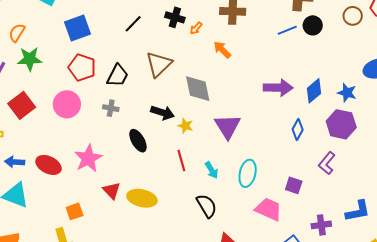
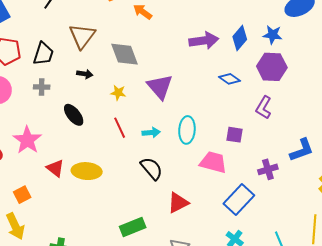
black arrow: (163, 113) -> (85, 74), moved, size x0.7
blue diamond: (298, 130) -> (230, 79), turned -75
cyan arrow: (212, 170) -> (151, 132), turned -54

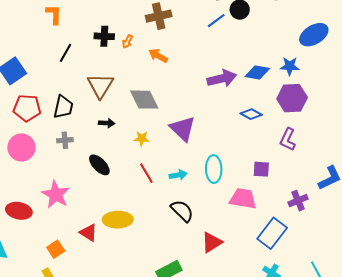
blue diamond: (240, 38) -> (257, 73), turned 65
red triangle: (55, 168) -> (88, 233), moved

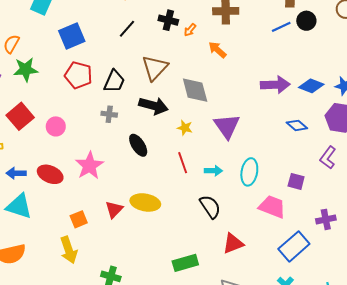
black arrow: (107, 123) -> (153, 106), size x1.8
pink circle: (21, 147) -> (56, 126), moved, size x0.7
red triangle: (88, 233) -> (114, 209), turned 30

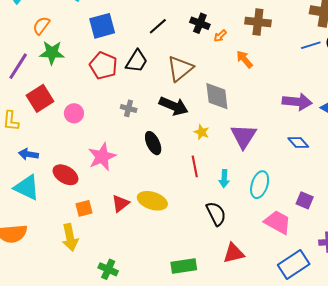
black trapezoid: (114, 81) -> (137, 61), moved
blue diamond: (297, 125) -> (298, 143), moved
cyan arrow: (213, 171) -> (224, 179), turned 84
red ellipse: (50, 174) -> (65, 175), moved

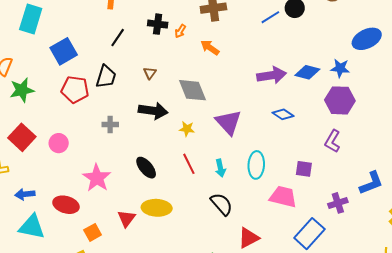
brown triangle: (180, 69) -> (150, 73), size x0.5
black ellipse: (153, 143) -> (146, 168), moved

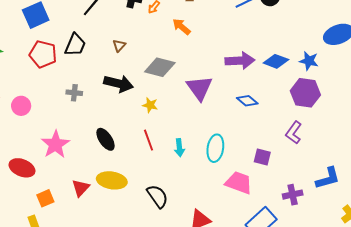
gray diamond: (193, 90) -> (160, 67), turned -60
purple triangle: (228, 122) -> (199, 88), moved
black semicircle: (222, 204) -> (158, 196), moved

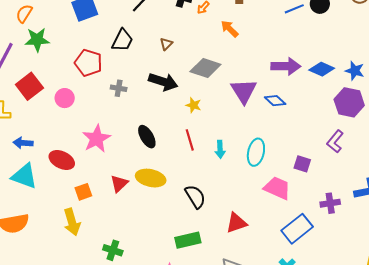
red pentagon: (43, 54) -> (88, 63), moved
blue diamond: (247, 101) -> (275, 101), moved

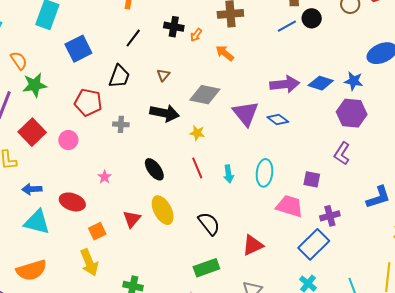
orange semicircle: (24, 14) -> (19, 61), turned 120
pink star: (97, 139) -> (105, 177), size x0.5
yellow ellipse: (151, 178) -> (163, 210), turned 56
purple cross: (330, 203) -> (330, 216), moved

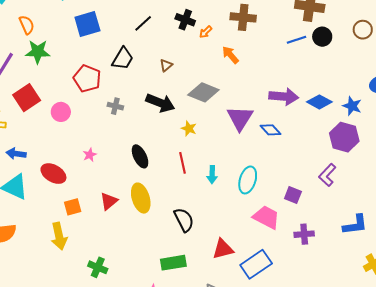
blue rectangle: (314, 244) -> (256, 264), moved

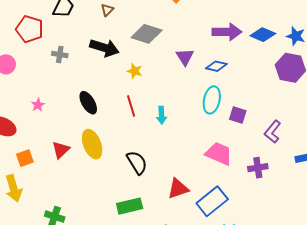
purple triangle: (240, 118) -> (185, 57), size x0.7
blue diamond: (271, 130) -> (216, 66), turned -30
purple L-shape: (327, 175) -> (273, 132), moved
cyan ellipse: (248, 180) -> (212, 100), moved
purple square: (293, 195) -> (238, 115), moved

